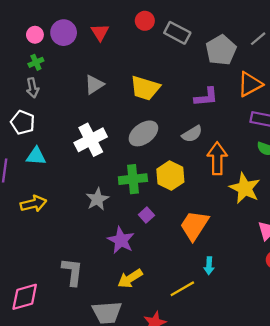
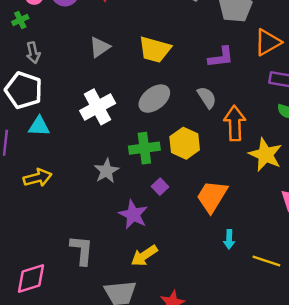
green cross: (36, 62) -> (20, 20), moved
white pentagon: (23, 122) -> (24, 90), size x1.4
gray semicircle: (192, 134) -> (207, 98), turned -90
yellow line: (182, 289) -> (266, 261), moved, turned 50

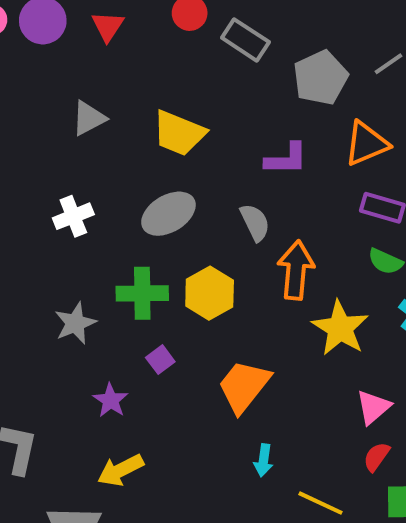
white cross: (98, 107) -> (73, 216), size x0.7
purple star: (133, 215) -> (111, 400), size x0.7

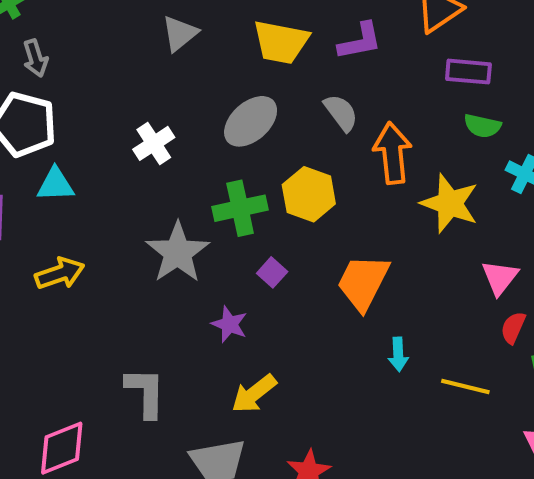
gray triangle: (89, 118) -> (180, 34), moved
yellow trapezoid: (179, 133) -> (281, 42), moved
gray star: (75, 323) -> (178, 253), size x1.4

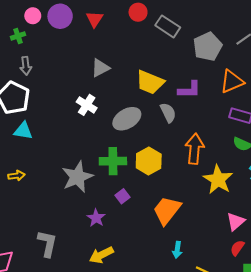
gray semicircle: (341, 113) -> (168, 113), moved
white cross: (154, 143) -> (87, 105), moved, turned -36
yellow arrow: (60, 273) -> (16, 176), size x0.7

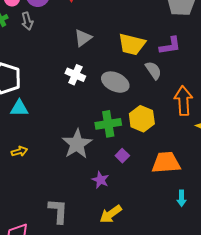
gray arrow: (26, 66) -> (27, 21), moved
gray ellipse: (127, 119) -> (115, 82), turned 64
orange trapezoid: (167, 210) -> (166, 163), turned 56

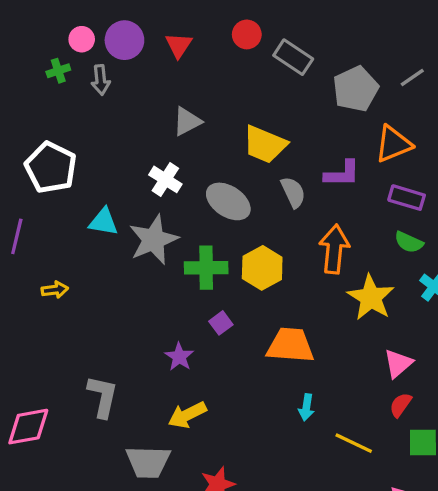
purple L-shape: (170, 46) -> (342, 174), moved
cyan triangle: (19, 108) -> (103, 222), moved
gray star: (77, 144) -> (153, 240), moved

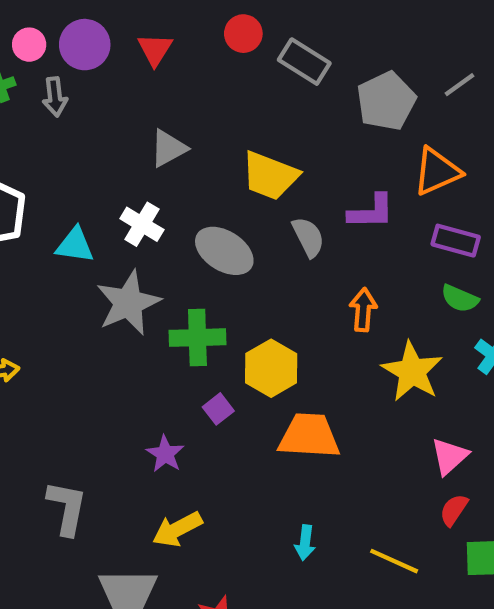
cyan triangle: (103, 222) -> (75, 245), moved
orange arrow: (334, 249) -> (363, 310), size x0.7
yellow hexagon: (262, 268) -> (271, 368), moved
cyan arrow: (306, 407) -> (305, 543), moved

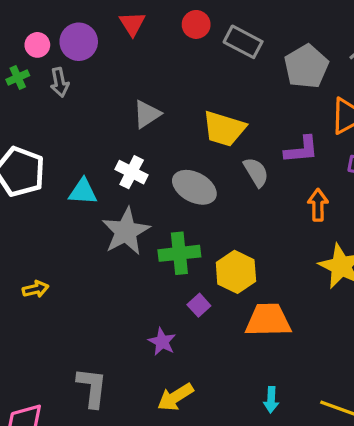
red triangle: (155, 49) -> (132, 24), moved
orange arrow: (363, 310) -> (318, 205), moved

